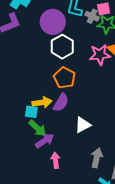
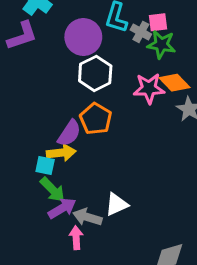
purple semicircle: (61, 103) -> (69, 133), moved
white triangle: (83, 125) -> (117, 204), moved
gray arrow: (97, 158) -> (87, 217), moved, turned -90

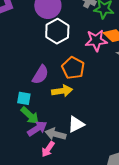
orange pentagon: (96, 119) -> (73, 68), moved
yellow arrow: (61, 153) -> (62, 91), moved
pink arrow: (76, 238) -> (48, 149), turned -140

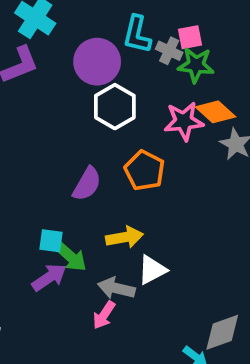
yellow arrow: (62, 91) -> (125, 237), moved
cyan square: (24, 98) -> (51, 241), moved
purple arrow: (37, 129) -> (49, 277), moved

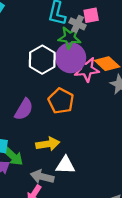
purple circle: (97, 62) -> (71, 58), moved
green star: (196, 65) -> (70, 38), moved
white triangle: (152, 270) -> (65, 165), turned 30

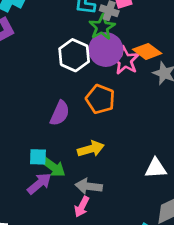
green star: (70, 38) -> (102, 27), turned -30
pink star: (87, 69) -> (125, 61), turned -30
white triangle: (65, 165) -> (156, 168), moved

